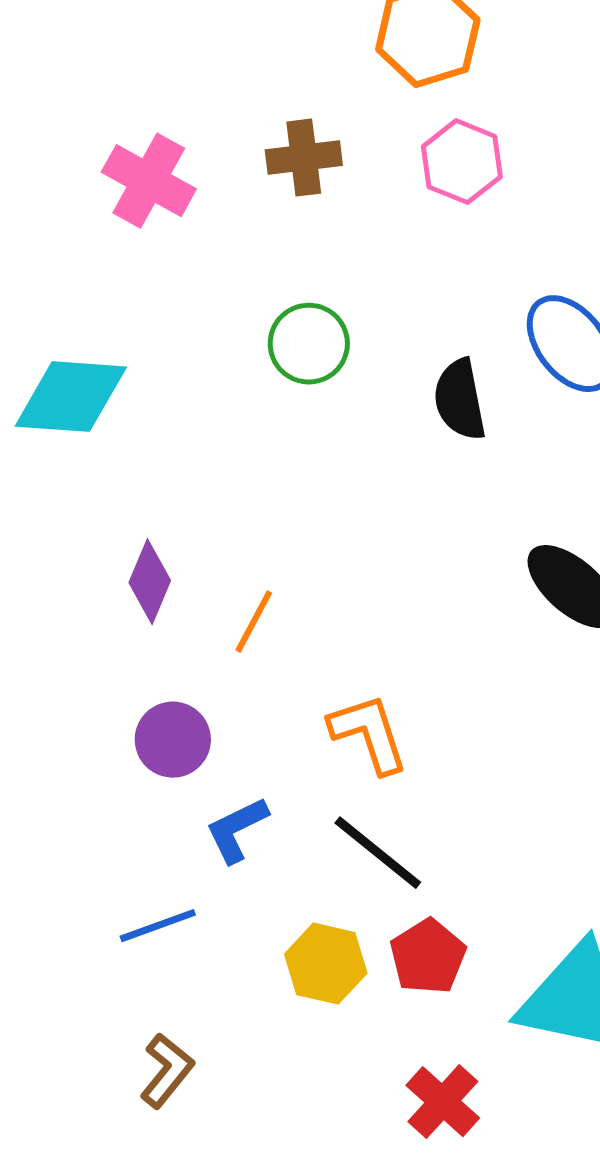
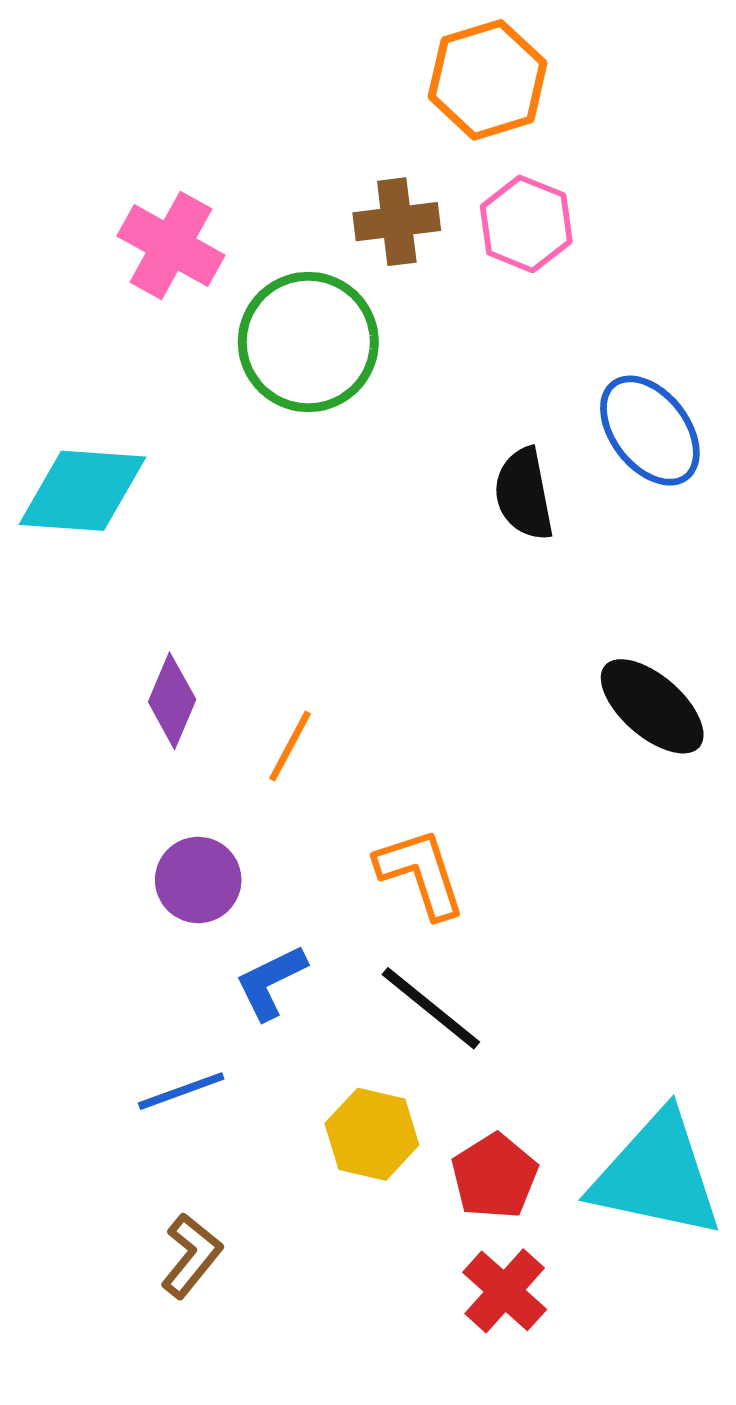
brown cross: (304, 158) -> (397, 222), moved
green circle: (309, 344) -> (308, 342), moved, size x1.5
red pentagon: (428, 957) -> (494, 1176), moved

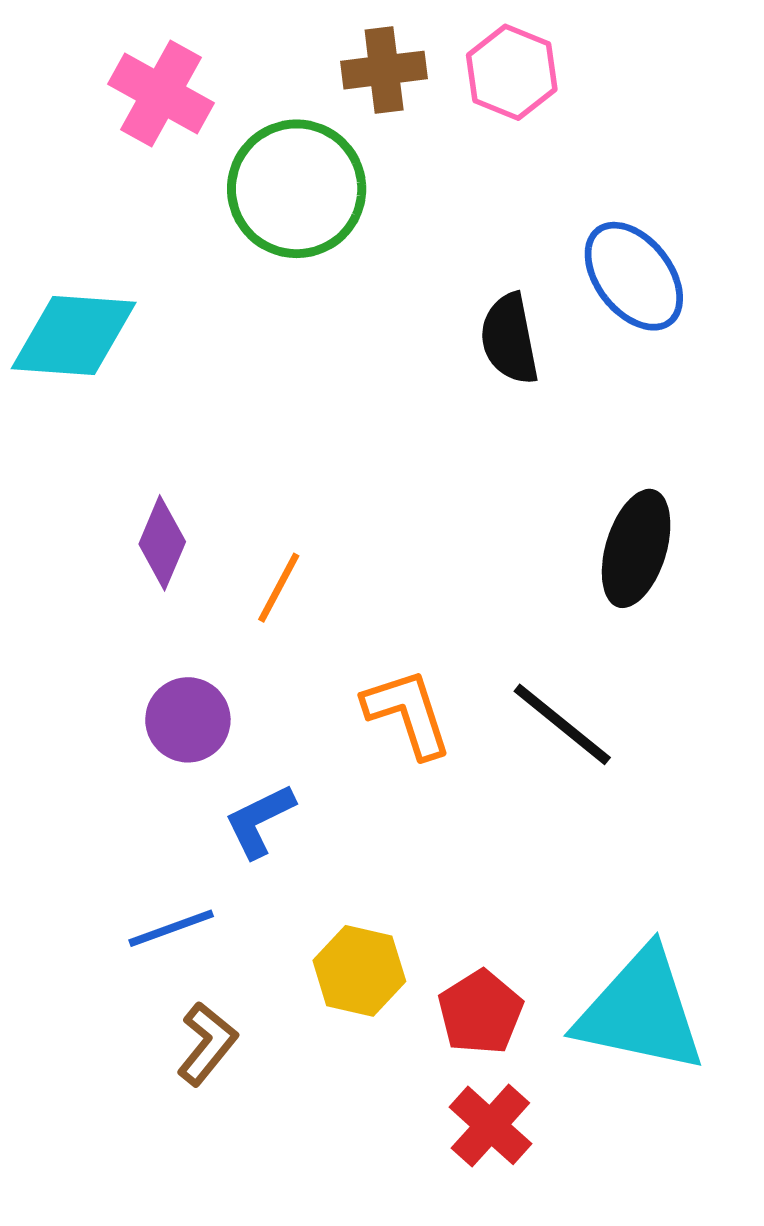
black ellipse: (652, 706) -> (636, 548), turned 66
black line: (431, 1008) -> (562, 724), moved
brown L-shape: (191, 1256) -> (207, 1044), moved

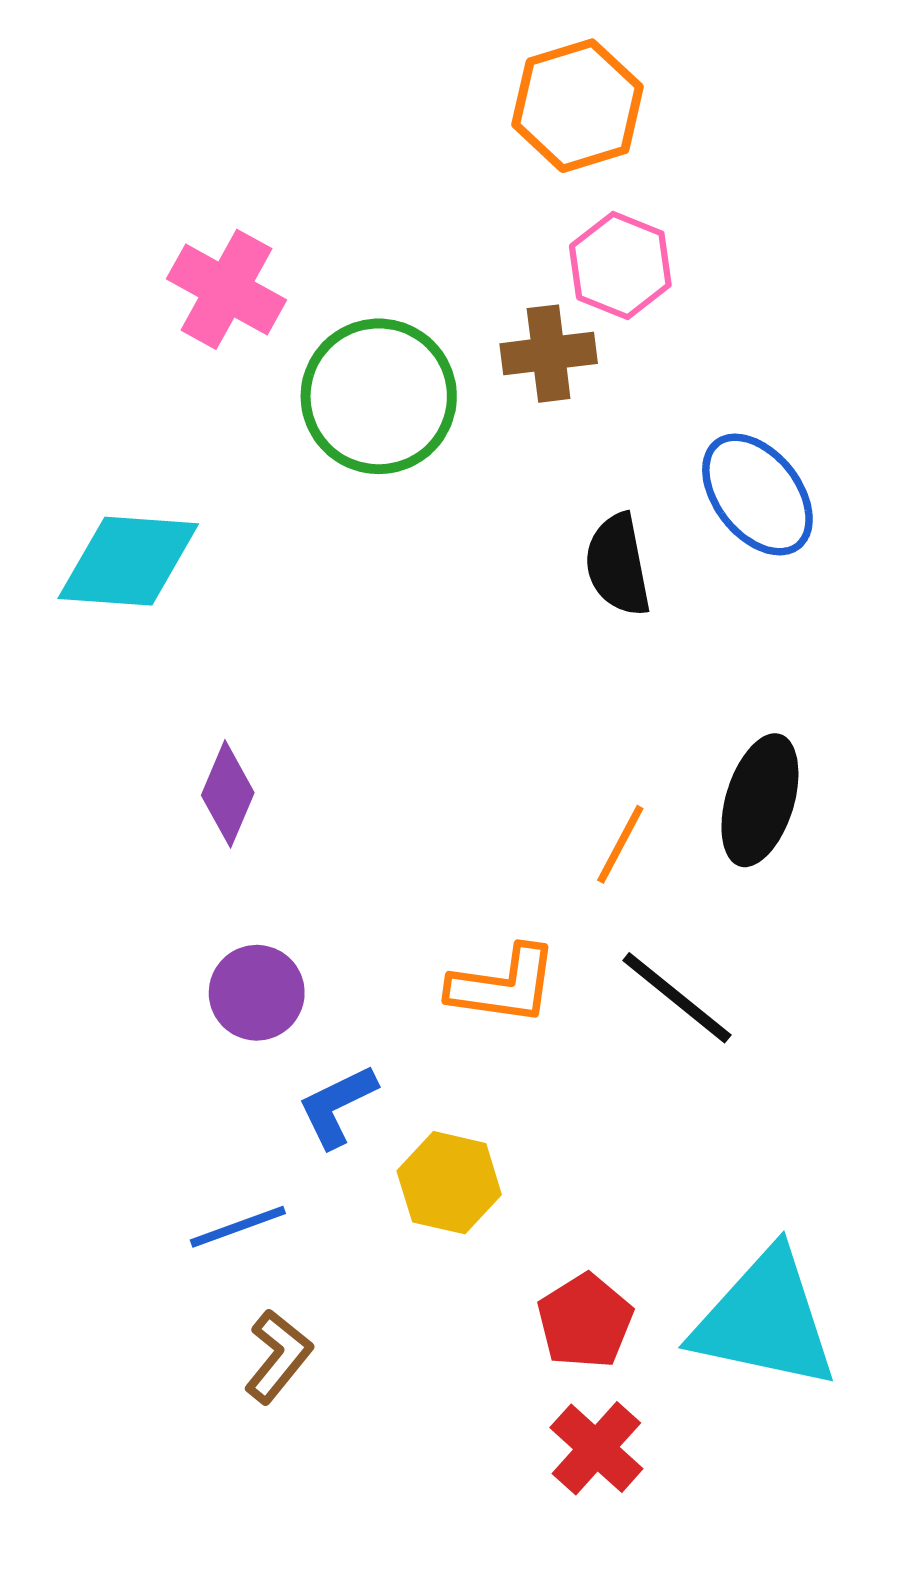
brown cross: (384, 70) -> (549, 354), moved
orange line: (279, 588) -> (620, 844), moved
orange L-shape: (408, 713) -> (503, 985), turned 116
yellow hexagon: (359, 971) -> (449, 1183), moved

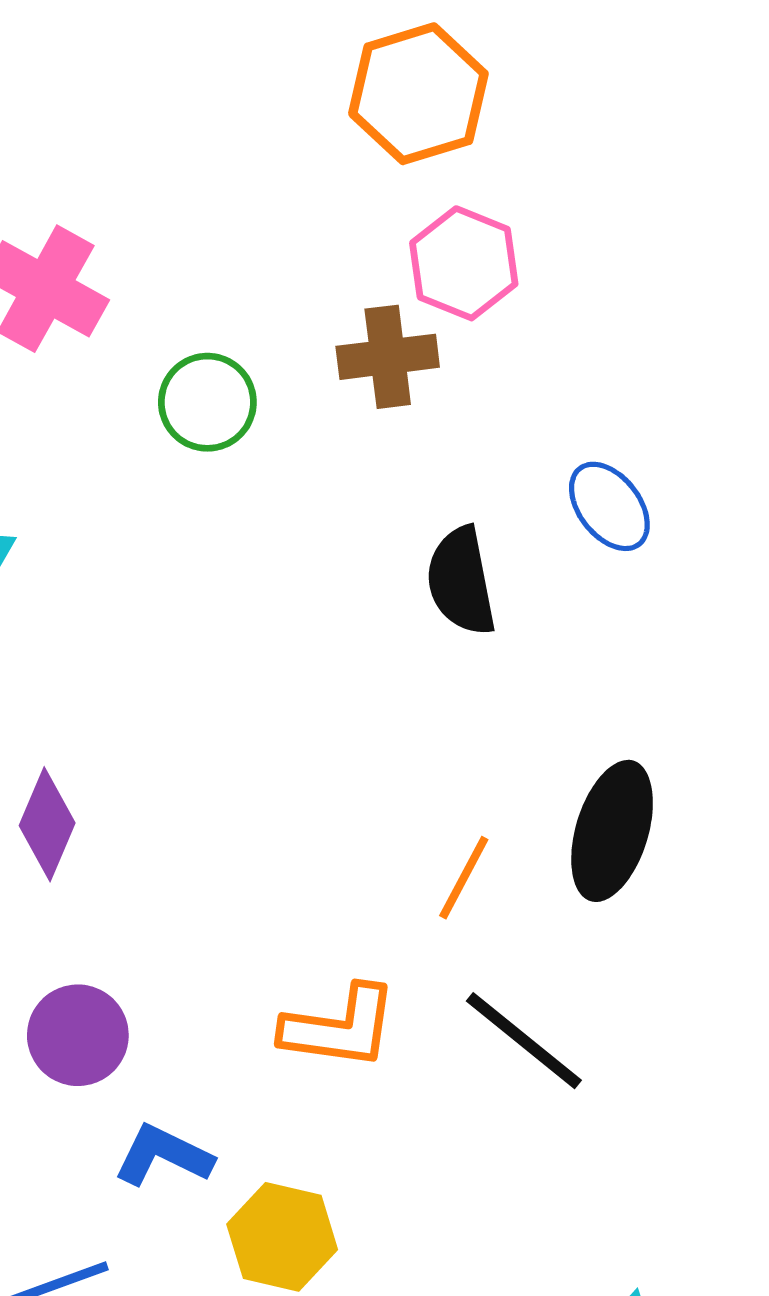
green circle: (379, 396) -> (207, 402), size x0.6
blue ellipse: (757, 494) -> (609, 506), size x0.7
blue L-shape: (337, 1106) -> (163, 1155), turned 52

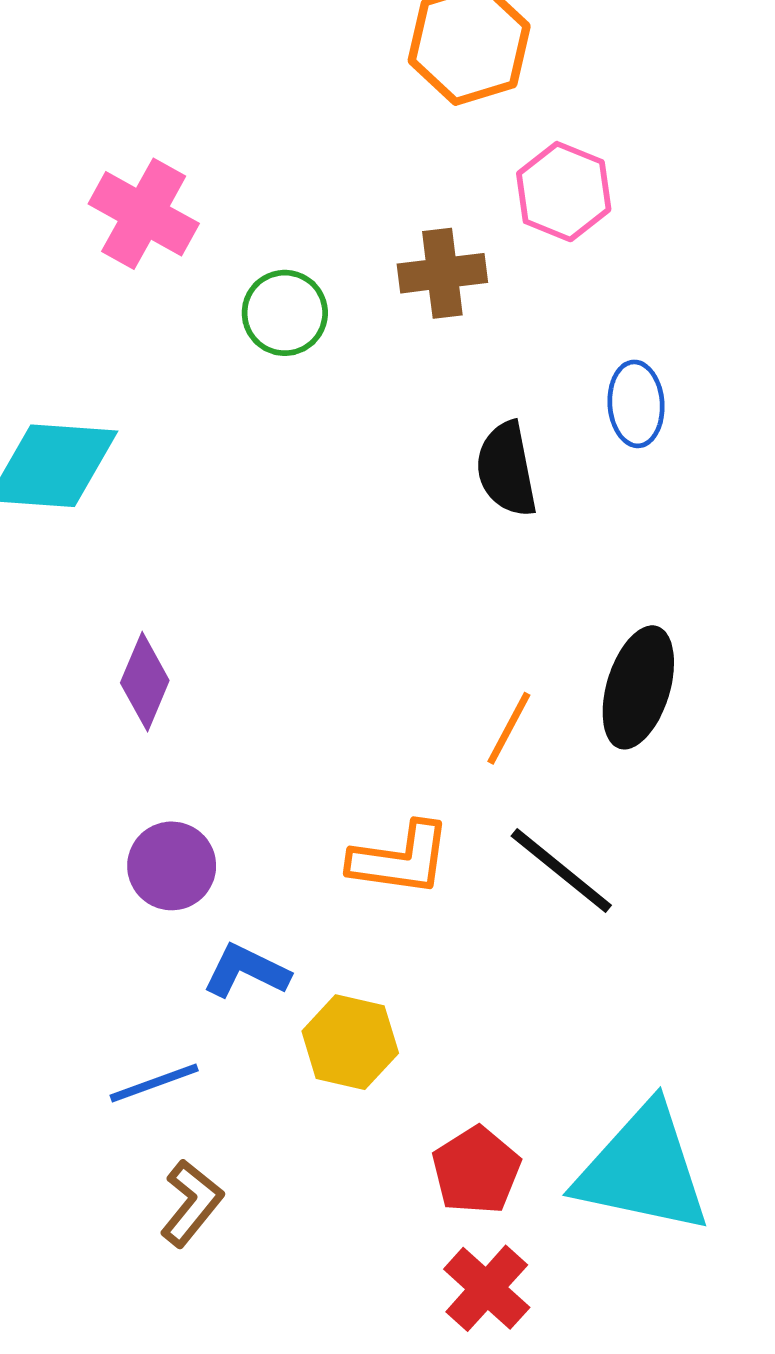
pink hexagon: (464, 263) -> (564, 192), moved
blue ellipse: (609, 506) -> (636, 404), turned 34

